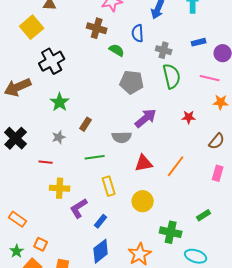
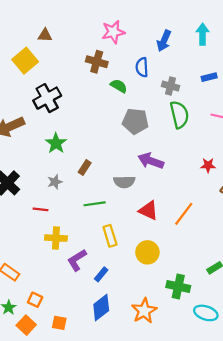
red star: (189, 117) -> (208, 165), moved
purple arrow: (146, 118) -> (151, 161), turned -120
red triangle: (144, 163) -> (149, 210), turned 36

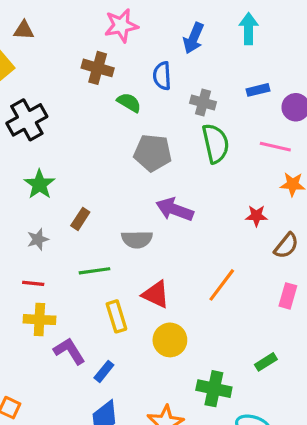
red line: (41, 209) -> (33, 283), moved
red triangle: (149, 210) -> (156, 294), moved
purple L-shape: (77, 260) -> (69, 351), turned 90

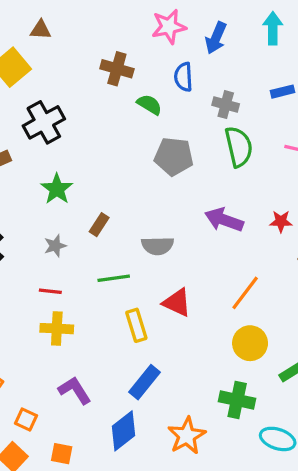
pink star: (121, 26) -> (169, 27), moved
purple arrow: (175, 209) -> (224, 220), moved
yellow circle: (170, 340) -> (250, 343), moved
purple L-shape: (69, 351) -> (75, 390), moved
blue rectangle: (104, 371) -> (145, 382), moved, size x1.5

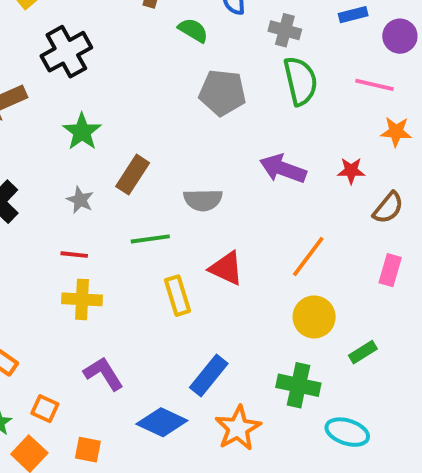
brown rectangle: (99, 225) -> (133, 175), size x1.4
gray star: (55, 246) -> (80, 200), turned -30
blue rectangle: (145, 382) -> (209, 375), moved
blue diamond: (123, 431) -> (162, 422), turned 63

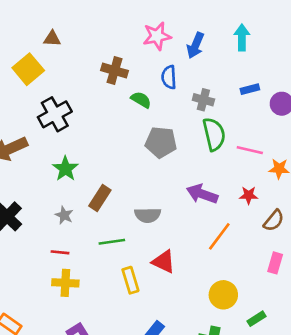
pink line: (375, 85) -> (250, 150), moved
orange line: (308, 257) -> (219, 236), moved

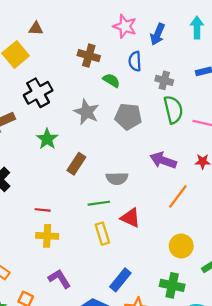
pink star: (157, 36) -> (125, 26), turned 30
gray star: (64, 215) -> (87, 112), moved, size x1.6
green line: (112, 242) -> (99, 203), moved

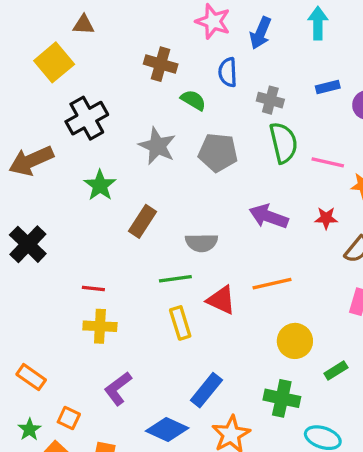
orange line: (178, 196) -> (272, 284), moved, turned 40
purple L-shape: (60, 279) -> (118, 388), turned -95

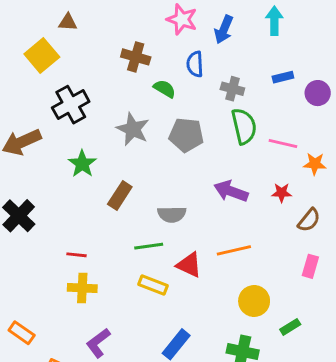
yellow rectangle: (180, 323) -> (153, 285), turned -52

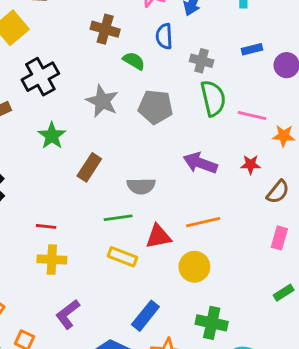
red triangle: (189, 265) -> (158, 236), turned -36
yellow circle: (254, 301) -> (194, 267), moved
green rectangle: (290, 327) -> (284, 293), moved

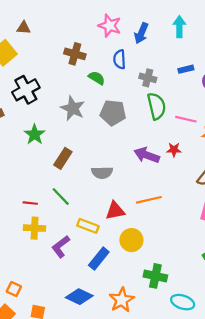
red star: (251, 164) -> (174, 150), moved
green line: (118, 218) -> (61, 197), moved, turned 54
yellow circle: (194, 267) -> (131, 240), moved
purple L-shape: (68, 314) -> (61, 247), moved
blue rectangle: (145, 316) -> (99, 259), moved

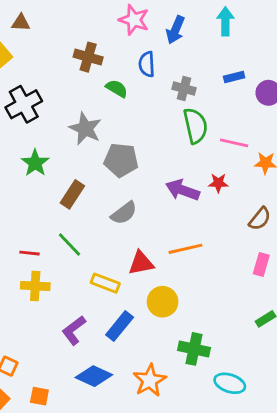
gray pentagon: (113, 113) -> (121, 160), moved
gray semicircle: (102, 173) -> (124, 213), turned -36
purple L-shape: (61, 247) -> (74, 330), moved

